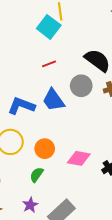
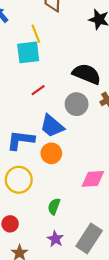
cyan square: (49, 27) -> (28, 52), turned -30
orange circle: (45, 149) -> (51, 153), moved

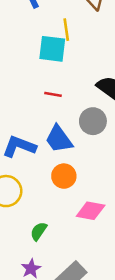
red line: (38, 90) -> (53, 94), turned 32
orange circle: (51, 153) -> (64, 176), moved

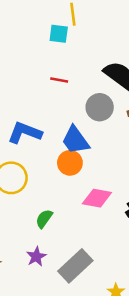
cyan square: (52, 49) -> (59, 34), size x0.7
blue trapezoid: (59, 139) -> (75, 140), moved

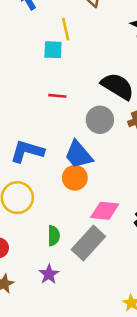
green semicircle: (44, 219) -> (54, 236), turned 150
gray rectangle: (75, 266) -> (88, 243), moved

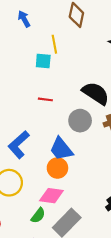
blue L-shape: (27, 151) -> (19, 145), turned -60
pink diamond: (105, 211) -> (51, 196), moved
green semicircle: (54, 236) -> (38, 215), turned 35

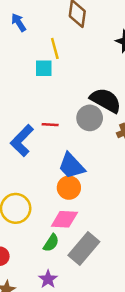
red line: (45, 99) -> (50, 125), moved
gray circle: (80, 121) -> (90, 118), moved
blue L-shape: (19, 145) -> (22, 141), moved

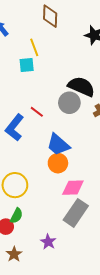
red line: (50, 125) -> (37, 112), turned 40
pink diamond: (64, 219) -> (73, 188), moved
green semicircle: (51, 243) -> (16, 216), moved

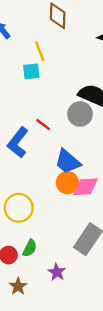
pink diamond: (73, 188) -> (86, 187), moved
green semicircle: (16, 216) -> (30, 248), moved

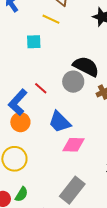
yellow line: (40, 51) -> (51, 19), moved, turned -48
orange circle: (67, 183) -> (20, 122), moved

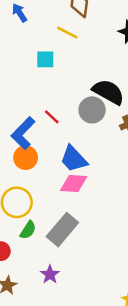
pink diamond: (74, 145) -> (74, 183), moved
gray rectangle: (72, 190) -> (62, 230), moved
green semicircle: (21, 194) -> (28, 230), moved

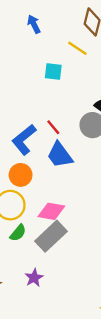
orange circle: (26, 158) -> (21, 175), moved
blue trapezoid: (74, 159) -> (60, 155), moved
pink diamond: (74, 183) -> (51, 211), moved

